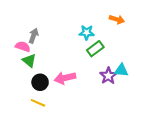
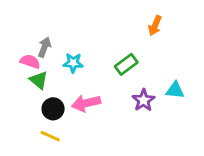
orange arrow: (117, 19) -> (155, 26), turned 96
cyan star: (87, 32) -> (73, 63), moved
cyan triangle: (121, 70) -> (175, 90), moved

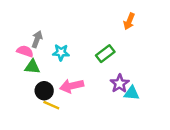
green triangle: (39, 80) -> (32, 67), turned -35
cyan triangle: (175, 90) -> (132, 93), moved
yellow line: (50, 136) -> (51, 105), moved

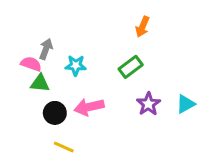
orange arrow: (129, 21) -> (142, 27), moved
cyan triangle: (132, 93) -> (186, 104), moved, turned -35
yellow line: (51, 105) -> (64, 147), moved

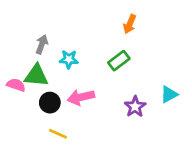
pink semicircle: (31, 64) -> (16, 85), moved
green triangle: (40, 83) -> (36, 76), size x1.4
purple star: (148, 104) -> (135, 107), moved

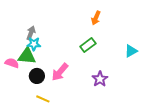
cyan star: (69, 59) -> (34, 44), moved
cyan triangle: (169, 94) -> (131, 51), moved
pink arrow: (81, 97) -> (60, 72), turned -36

